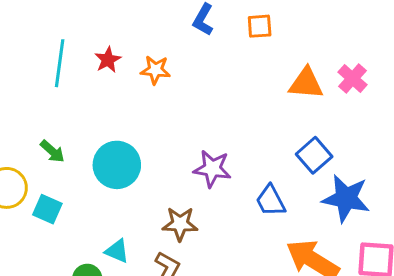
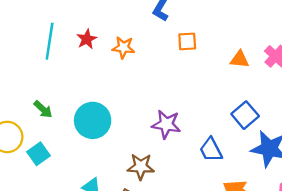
orange square: (260, 26) -> (187, 41), moved
orange triangle: (306, 83) -> (240, 59), size x0.7
cyan square: (47, 209) -> (39, 154), turned 30

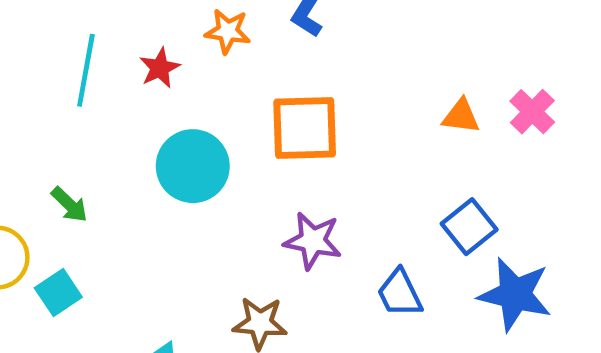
orange square: (187, 41) -> (305, 128), moved, size x1.8
orange star: (123, 47) -> (228, 31), moved
cyan circle: (93, 120) -> (193, 166), moved

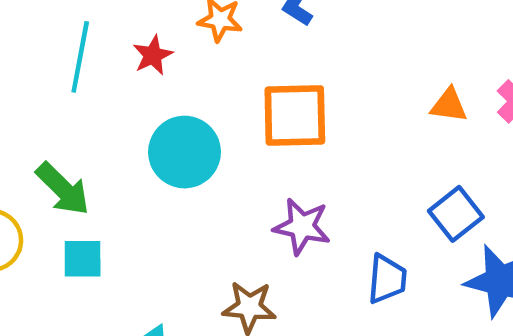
green arrow: (69, 205) -> (63, 189), size x1.5
cyan square: (58, 293) -> (83, 259), moved, turned 33
blue trapezoid: (400, 293) -> (387, 279), turned -150

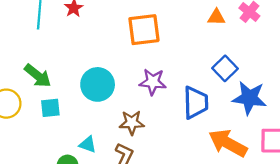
cyan circle: (184, 152) -> (98, 84), moved
blue trapezoid: (387, 279) -> (196, 103), size x1.4

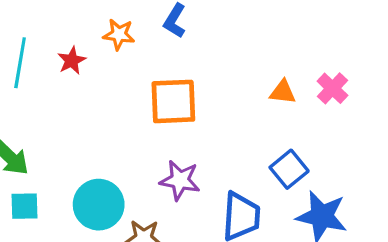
cyan circle: (98, 84) -> (99, 205), moved

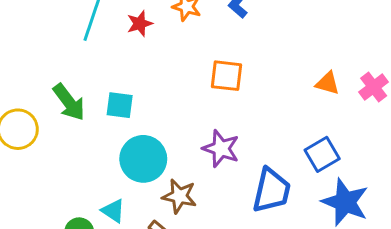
orange square: (173, 101) -> (227, 76), size x0.7
cyan square: (24, 206) -> (120, 105), moved

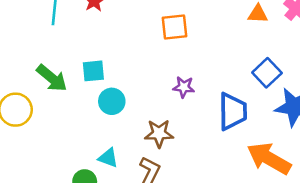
purple star: (221, 149) -> (184, 87), size x0.7
cyan circle: (143, 159) -> (112, 101), moved, size x0.7

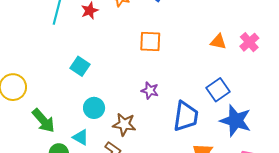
cyan square: (93, 71) -> (80, 66), turned 30
green arrow: (52, 78) -> (43, 121), moved
cyan circle: (112, 101) -> (94, 108), moved

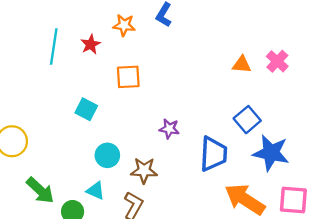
orange square: (150, 41) -> (128, 77), moved
green arrow: (43, 121) -> (40, 190), moved

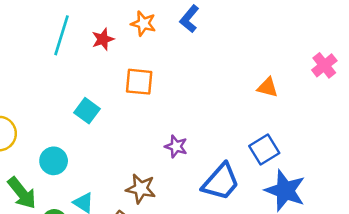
pink cross: (277, 61) -> (324, 65), moved
blue trapezoid: (213, 154) -> (221, 182), turned 30
cyan circle: (107, 155) -> (54, 161), moved

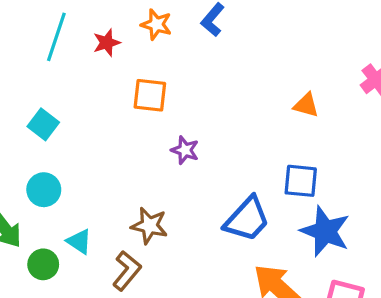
cyan square: (87, 111) -> (43, 124), moved
purple star: (176, 146) -> (185, 150), moved
blue square: (264, 150) -> (301, 181), turned 36

